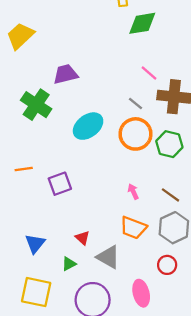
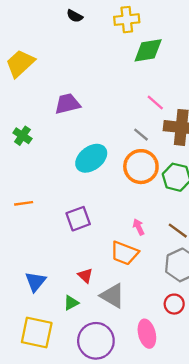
green cross: (36, 105) -> (22, 136), moved, size x0.6
purple square: (60, 184) -> (78, 219), moved
orange trapezoid: (133, 228) -> (124, 253), moved

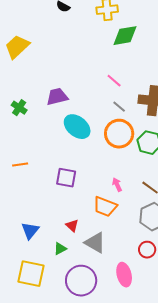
pink line: (155, 103) -> (114, 81), moved
purple trapezoid: (67, 104) -> (57, 97), moved
cyan ellipse: (91, 158) -> (77, 127), turned 76
purple square: (78, 219) -> (66, 178), turned 30

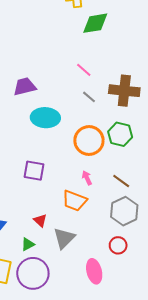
cyan ellipse: (77, 127) -> (45, 118), turned -36
orange circle: (119, 134) -> (89, 141), moved
gray triangle: (95, 243) -> (64, 238), turned 45
purple circle: (81, 281) -> (33, 273), moved

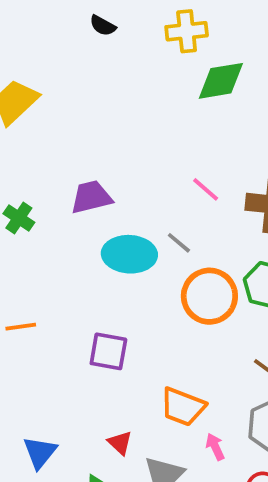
pink line: (84, 70) -> (206, 189), moved
gray line: (89, 97) -> (179, 243), moved
pink arrow: (87, 178) -> (215, 447), moved

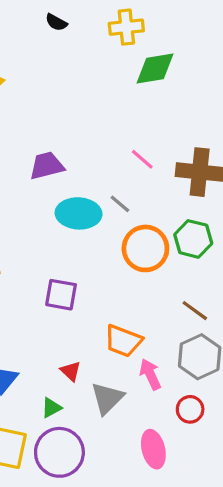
pink arrow: (215, 447) -> (150, 374), size x1.4

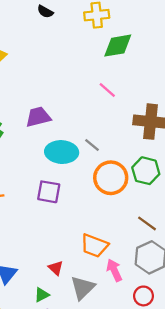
pink line: (142, 159) -> (107, 90), moved
purple square: (61, 295) -> (49, 192), moved

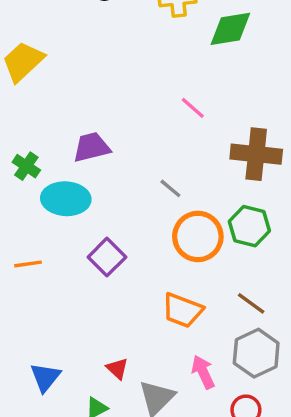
green diamond: (118, 46) -> (230, 29), moved
cyan ellipse: (62, 152) -> (66, 199), moved
purple square: (49, 192) -> (107, 257), turned 35
orange trapezoid: (94, 246) -> (182, 310), moved

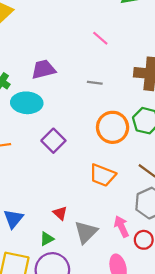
pink line: (193, 108) -> (100, 38), moved
gray line: (170, 188) -> (95, 83), moved, turned -32
pink arrow: (203, 372) -> (121, 226), moved

